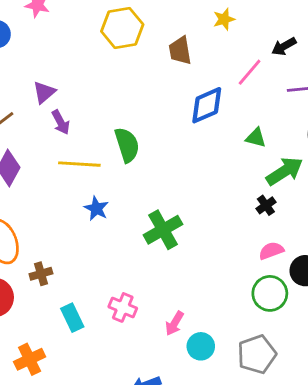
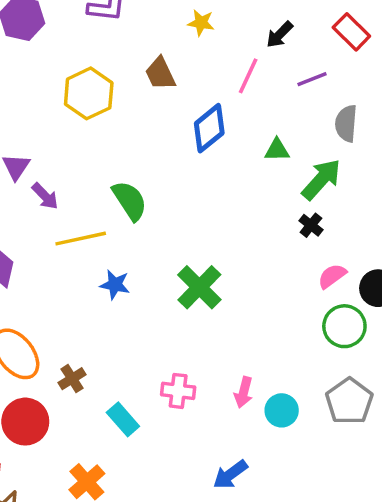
yellow star: (224, 19) -> (201, 23), turned -30
yellow hexagon: (122, 28) -> (89, 93), moved

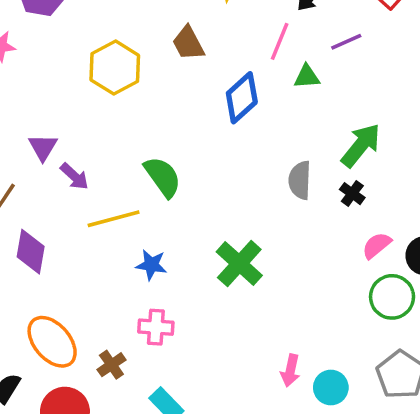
gray semicircle: (346, 123) -> (300, 180), moved
green triangle: (277, 150) -> (307, 77), moved
pink cross: (178, 391) -> (156, 327), moved

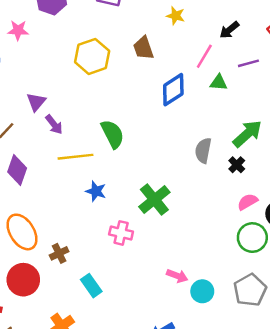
pink cross: (156, 327) -> (121, 233), moved
pink arrow: (290, 371) -> (177, 276), turned -90

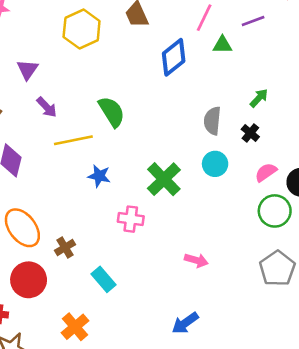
purple triangle: (36, 102) -> (27, 70), moved
green arrow: (247, 134) -> (259, 98), size x0.6
cyan circle: (202, 291) -> (215, 164), moved

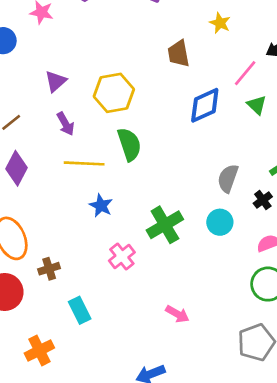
yellow hexagon: (82, 29) -> (114, 93), moved
green triangle: (222, 45) -> (257, 105), turned 30
pink cross: (131, 219) -> (122, 257), turned 30

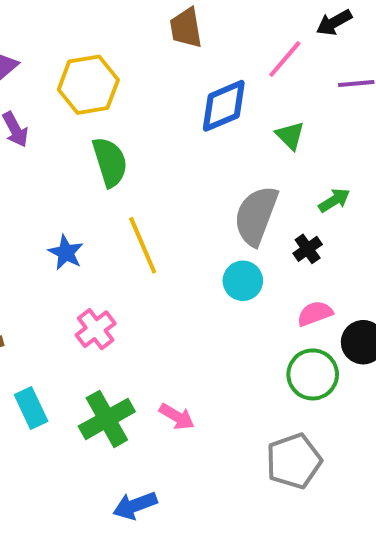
green triangle: (257, 105) -> (290, 136), moved
yellow line: (84, 163) -> (143, 245), moved, turned 63
gray semicircle: (228, 178) -> (256, 216), size x1.4
green cross: (165, 225) -> (107, 419), moved

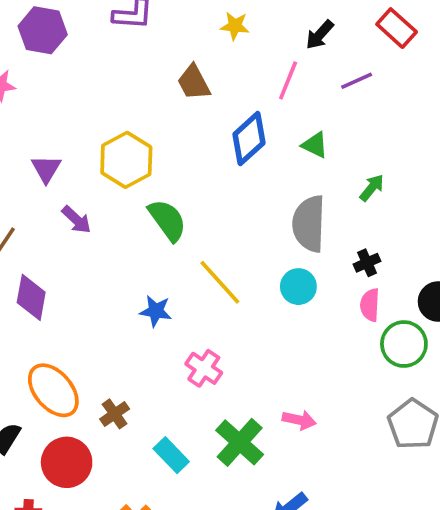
black cross: (308, 249) -> (367, 263), moved, turned 30
cyan circle: (243, 281) -> (298, 287), moved
pink semicircle: (315, 314) -> (370, 305), moved, turned -48

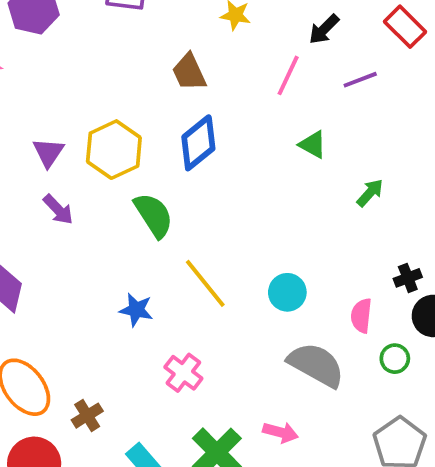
blue diamond: (249, 139) -> (198, 143), moved
purple triangle: (46, 169) -> (48, 153), moved
gray semicircle: (309, 224) -> (316, 365), moved, turned 114
black cross: (367, 263) -> (408, 278), moved
green circle: (404, 344) -> (395, 359), size x0.6

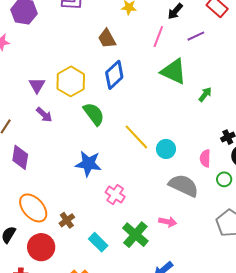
green triangle: (313, 145) -> (174, 71), size x1.8
yellow line: (205, 283) -> (136, 137), moved
blue star: (136, 310) -> (88, 164), size x1.5

